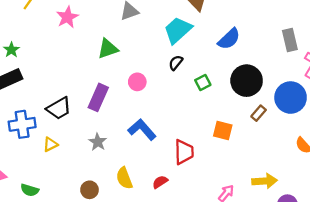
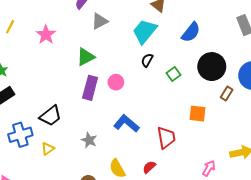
purple rectangle: (98, 97) -> (90, 88), moved

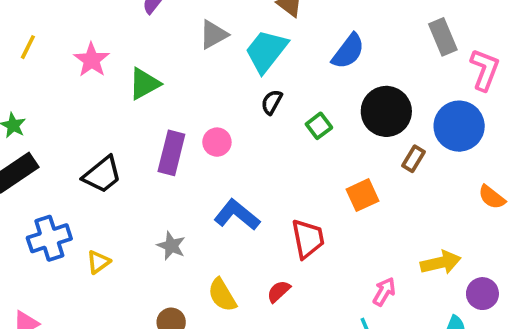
gray triangle: (100, 21) -> (214, 35), moved
green triangle: (86, 57) -> (144, 84), moved
orange square: (198, 114) -> (362, 195), turned -30
black trapezoid: (51, 116) -> (102, 175), moved

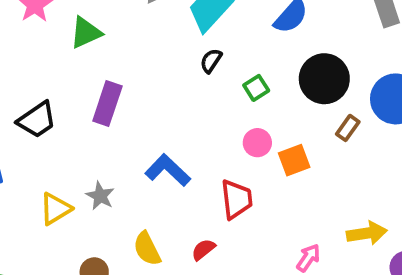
pink circle: (217, 142) -> (257, 143), moved
yellow triangle: (98, 262) -> (55, 209), moved, size x1.4

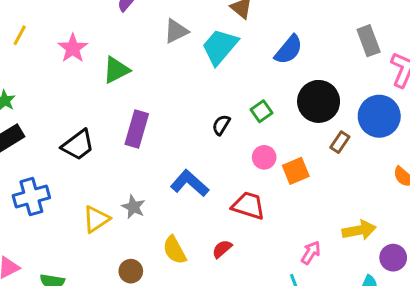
black semicircle: (211, 61) -> (221, 125), moved
red trapezoid: (236, 199) -> (248, 206), turned -64

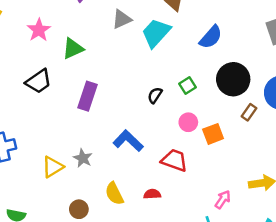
black trapezoid: (78, 145) -> (39, 81), moved
red semicircle: (222, 249) -> (152, 194), turned 35

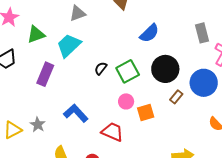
cyan trapezoid: (156, 33) -> (69, 45), moved
green square: (187, 85) -> (128, 71), size x1.6
black semicircle: (155, 95) -> (101, 68), moved

